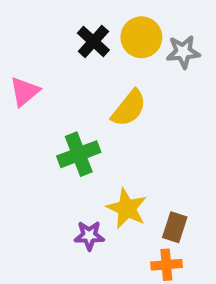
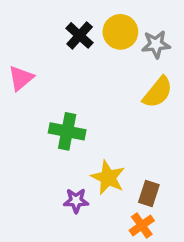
yellow semicircle: (129, 108) -> (158, 92), moved
green cross: (79, 154) -> (67, 131), turned 32
orange cross: (166, 265) -> (142, 225), turned -30

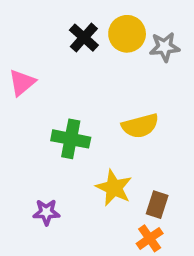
yellow semicircle: (158, 92) -> (140, 126), moved, turned 36
purple star: (76, 201) -> (46, 212), moved

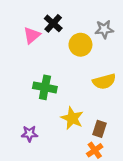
yellow circle: (127, 34) -> (80, 45), moved
pink triangle: (22, 83) -> (32, 35), moved
yellow semicircle: (140, 126) -> (104, 81), moved

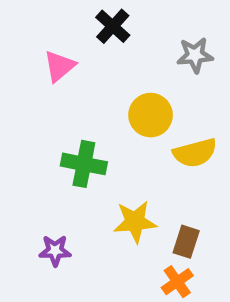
black cross: (53, 23) -> (113, 26), moved
yellow circle: (80, 45) -> (151, 115), moved
yellow star: (72, 118) -> (135, 222), turned -30

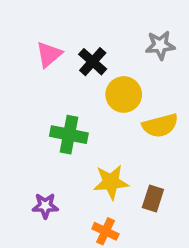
black cross: (113, 26) -> (93, 62), moved
orange cross: (177, 282) -> (105, 231), moved, turned -30

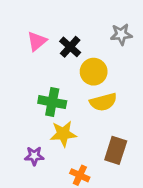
yellow semicircle: (160, 125) -> (103, 102), moved
yellow star: (111, 182) -> (63, 134), moved
brown rectangle: (153, 198) -> (116, 150), size x1.4

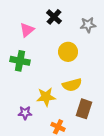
black cross: (70, 47) -> (54, 17), moved
green cross: (52, 102) -> (20, 61), moved
yellow semicircle: (103, 102) -> (72, 85), moved

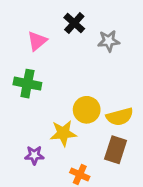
gray star: (88, 25) -> (109, 41), moved
yellow circle: (68, 52) -> (87, 110), moved
yellow semicircle: (72, 85) -> (120, 117), moved

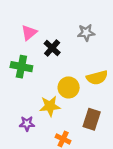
black cross: (74, 23) -> (52, 48), moved
yellow semicircle: (120, 117) -> (97, 78), moved

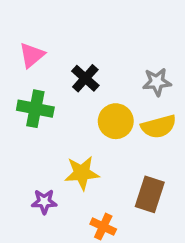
pink triangle: (29, 33) -> (32, 55), moved
gray star: (86, 33) -> (157, 82), moved
yellow circle: (69, 87) -> (116, 121), moved

